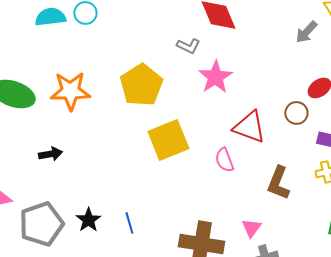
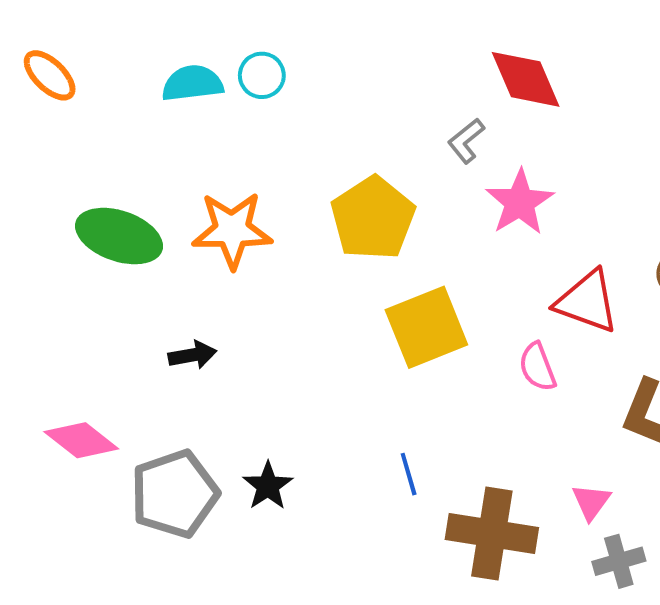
gray L-shape: (188, 46) -> (466, 141), turned 115
blue line: (129, 223) -> (409, 474), moved

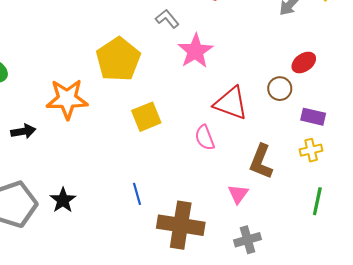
gray L-shape: (466, 141) -> (167, 19), turned 90
orange star: (232, 230) -> (67, 99), moved
yellow square: (426, 327) -> (146, 117), size x0.7
pink triangle: (591, 502) -> (238, 194), moved

